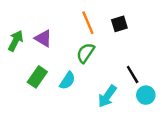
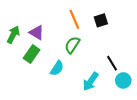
green rectangle: (37, 77) -> (32, 54), moved

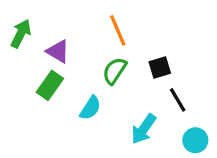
black square: (101, 20) -> (160, 68), moved
green arrow: (13, 35) -> (21, 34), moved
cyan circle: (123, 80) -> (195, 140), moved

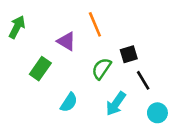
purple triangle: (58, 51) -> (66, 41), moved
green semicircle: (115, 71) -> (101, 69), moved
cyan semicircle: (90, 108) -> (69, 102), moved

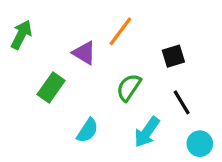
orange line: (95, 24) -> (120, 31), turned 60
black square: (129, 54) -> (173, 56), moved

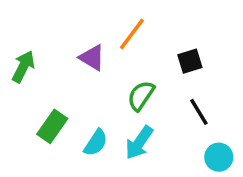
green arrow: (21, 35) -> (23, 67), moved
green rectangle: (51, 87) -> (52, 126), moved
cyan arrow: (147, 132) -> (139, 143), moved

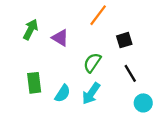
orange line: (132, 34) -> (98, 15), moved
green arrow: (23, 67) -> (31, 29), moved
green rectangle: (52, 126) -> (34, 83), turned -42

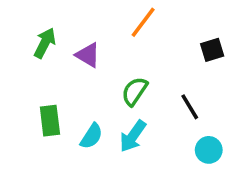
black square: (124, 40) -> (212, 50), moved

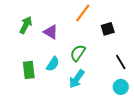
black square: (212, 50) -> (108, 29), moved
black line: (190, 107) -> (121, 62), moved
cyan semicircle: (91, 136) -> (53, 64), moved

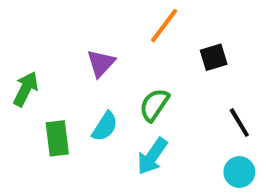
green arrow: (26, 25) -> (26, 89), moved
purple triangle: (51, 32) -> (101, 63), turned 42

